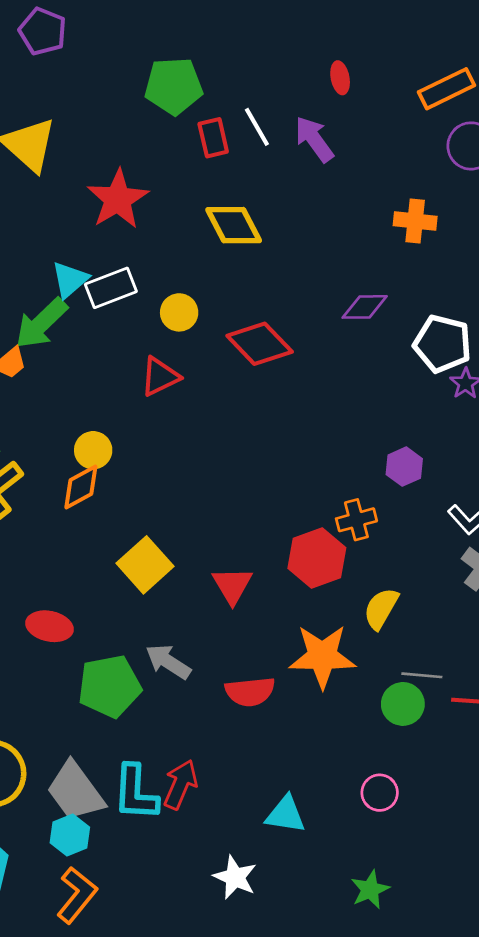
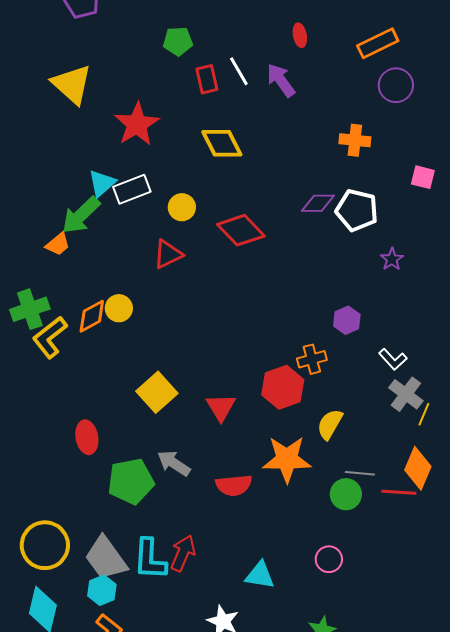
green pentagon: (174, 86) -> (178, 41), size x0.7
white pentagon: (442, 344) -> (357, 210), moved
orange diamond: (81, 487) -> (92, 316), moved
red ellipse: (49, 626) -> (87, 437), turned 68

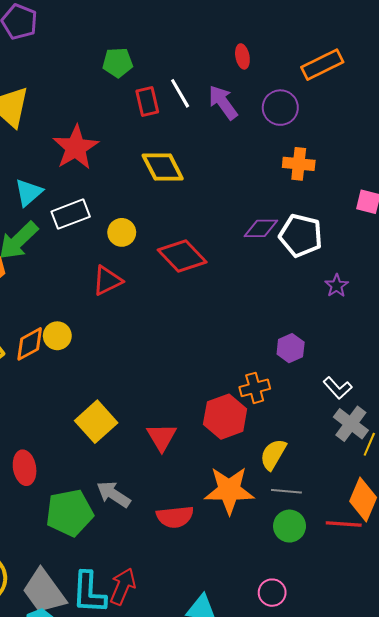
purple circle: (396, 85) -> (280, 108), moved
cyan triangle: (102, 183) -> (29, 193), moved
gray line: (360, 473) -> (286, 491), moved

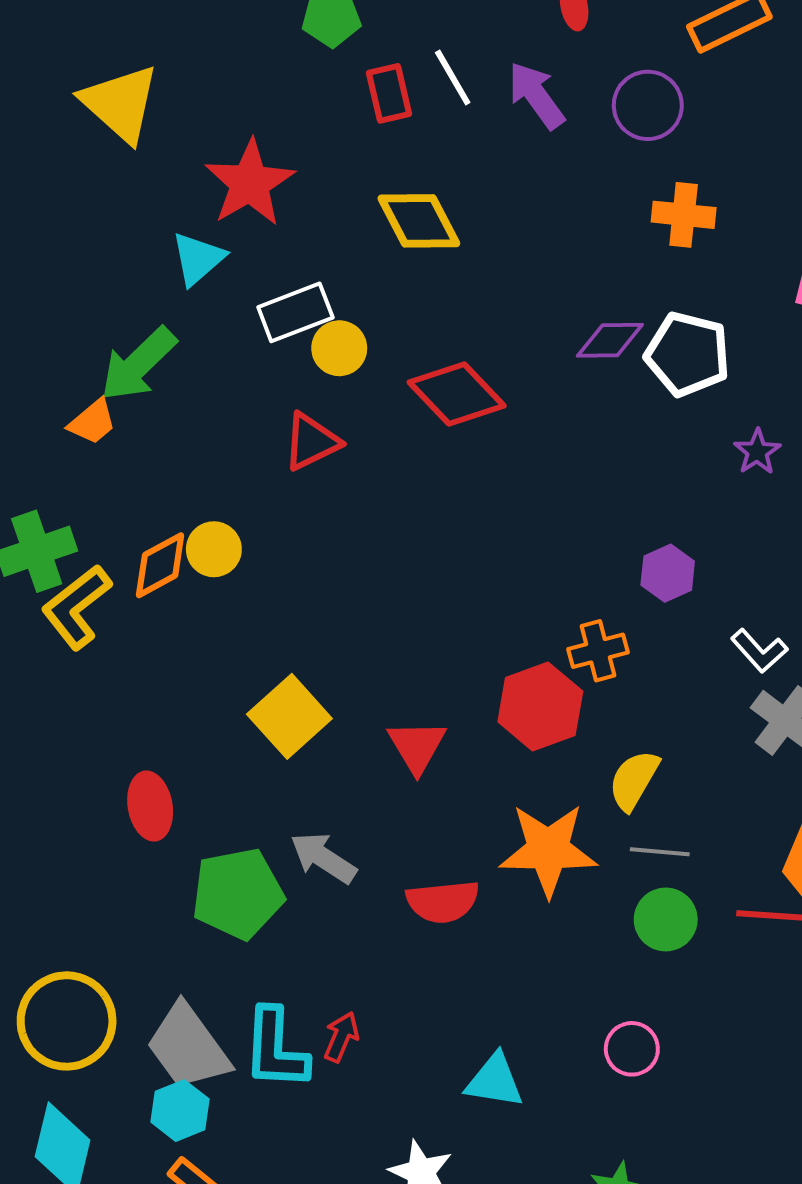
cyan triangle: (29, 193) -> (198, 259), moved
white rectangle: (71, 214) -> (295, 312), moved
red arrow: (123, 586) -> (341, 1037), size x0.7

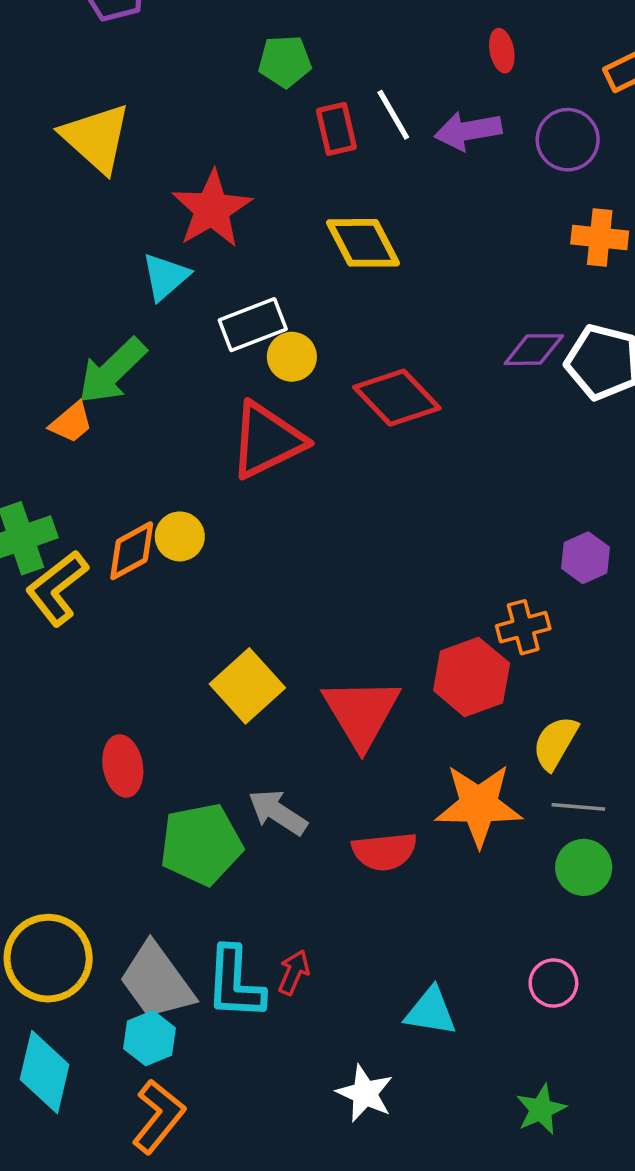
purple arrow: (536, 95) -> (468, 131), turned -64
red triangle: (311, 442) -> (267, 440), size x1.5
red triangle: (417, 746) -> (361, 713), size x1.5

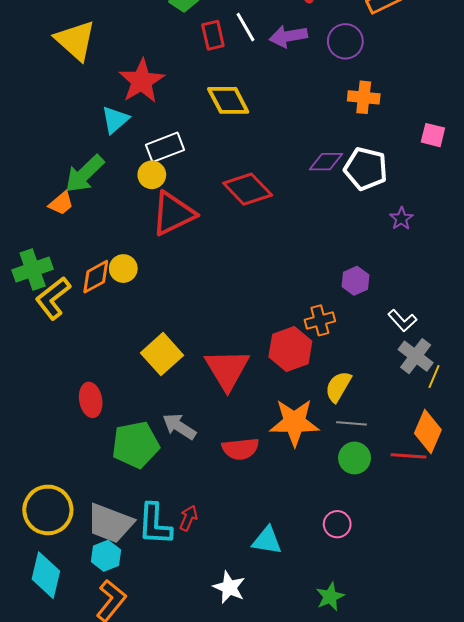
yellow circle: (292, 357) -> (152, 175), moved
gray trapezoid: (157, 981) -> (110, 523), turned -33

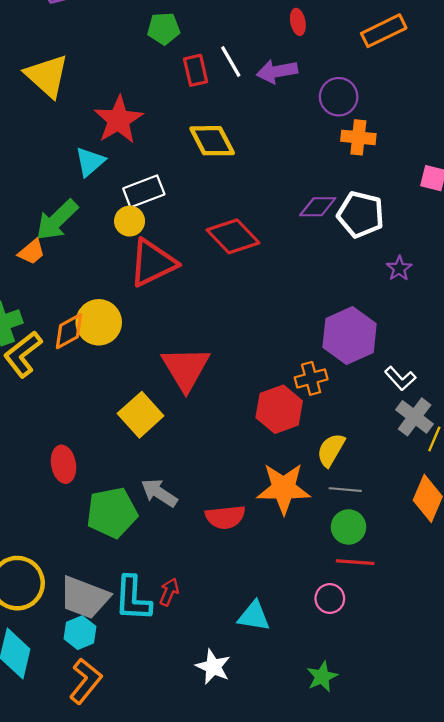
purple circle: (345, 41) -> (339, 97), moved
yellow circle: (123, 269) -> (99, 322), size x1.5
purple hexagon: (356, 281) -> (350, 336), size x1.8
red triangle: (227, 369) -> (186, 369), moved
red line: (408, 456) -> (355, 562), moved

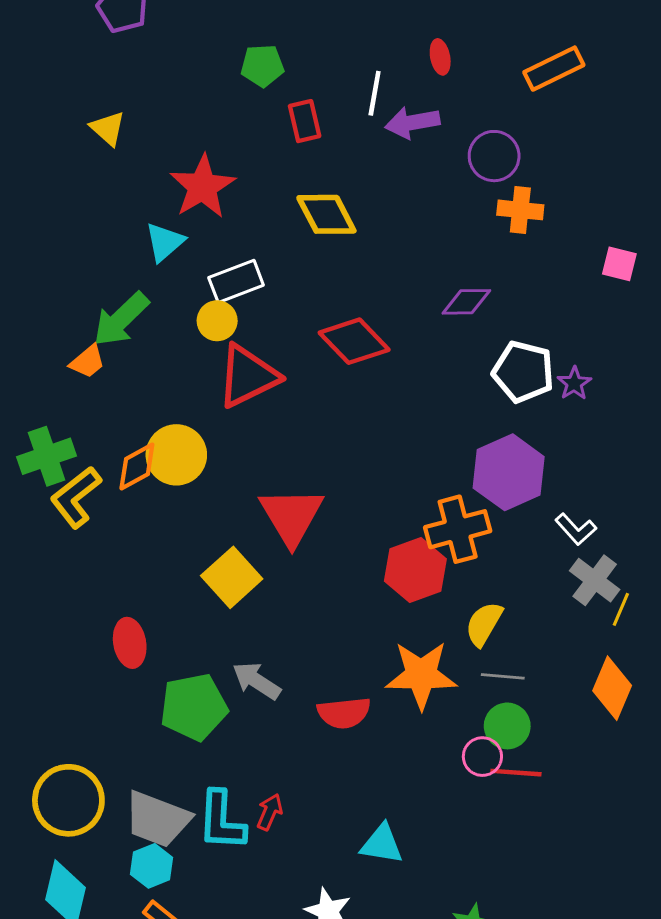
white line: (231, 62) -> (375, 93), moved, turned 40
yellow triangle: (47, 76) -> (108, 128), size x0.6
white pentagon: (361, 214) -> (523, 372), moved
orange cross: (311, 378) -> (458, 529), size x1.5
pink circle: (330, 598) -> (482, 757), moved

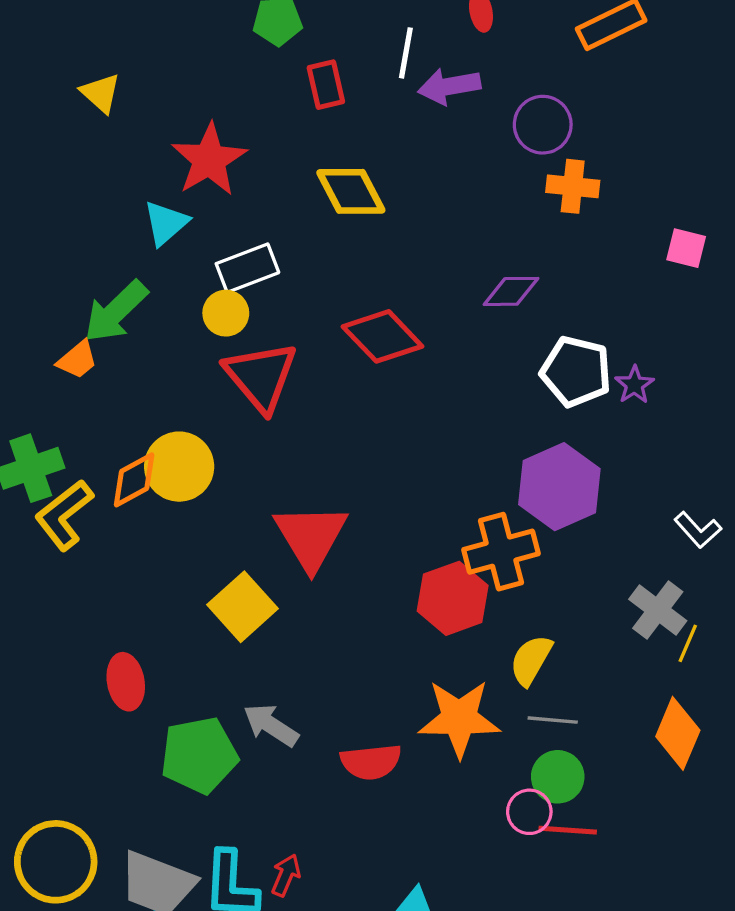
red triangle: (248, 376) -> (261, 376), turned -44
white L-shape: (576, 529) -> (698, 530), moved

